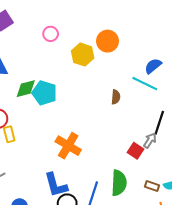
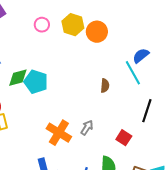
yellow hexagon: (83, 55) -> (73, 25), moved
cyan line: (145, 84) -> (133, 73), turned 35
gray arrow: (150, 140) -> (87, 128), moved

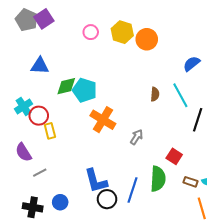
cyan line: (133, 73) -> (180, 95), moved
orange cross: (59, 133) -> (103, 120), moved
red square: (124, 138) -> (174, 156), moved

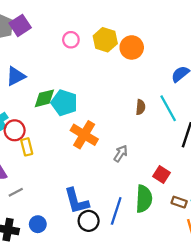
blue triangle: (40, 66) -> (16, 76), turned -30

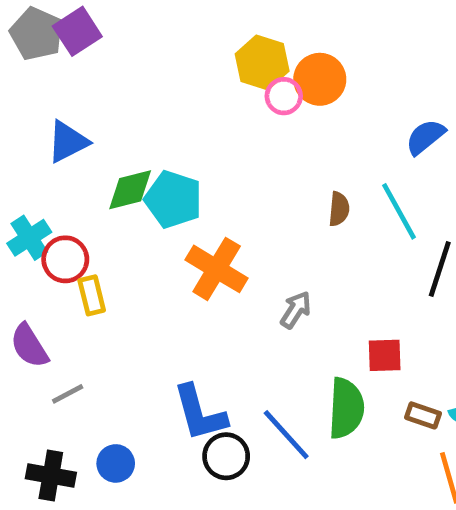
pink circle: (71, 40) -> (284, 96), moved
red square: (161, 174) -> (385, 355), turned -35
blue line: (116, 211) -> (286, 435), turned -60

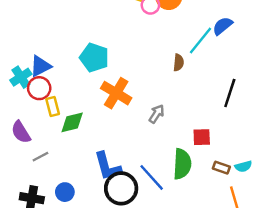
blue triangle: (68, 142) -> (40, 66), moved
green diamond: (130, 190) -> (72, 122), moved
cyan line: (399, 211) -> (201, 40), moved, turned 68
black circle: (226, 456) -> (121, 188), size x1.4

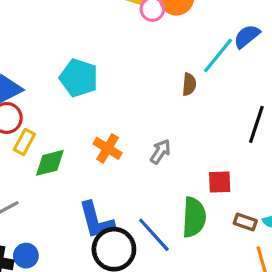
orange cross: (116, 93) -> (108, 148), moved, size x0.7
yellow rectangle: (53, 106) -> (24, 142), turned 42
blue circle: (65, 192) -> (26, 256), moved

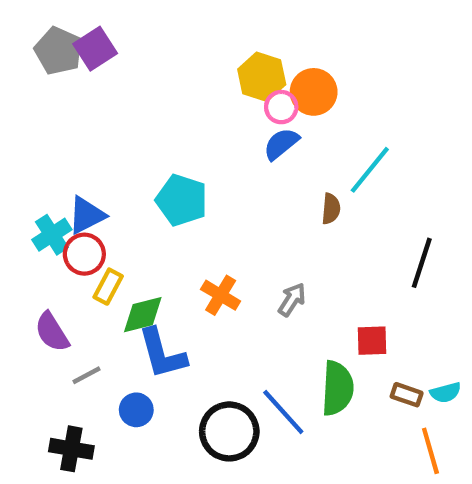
blue semicircle: (247, 36) -> (281, 144), moved
blue L-shape: (96, 220) -> (162, 354), moved
blue circle: (26, 256) -> (136, 410), moved

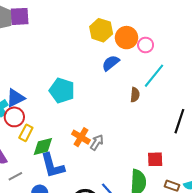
purple square: (95, 49) -> (20, 16), turned 30
pink circle: (281, 107) -> (146, 45), moved
gray arrow: (292, 300) -> (97, 142), moved

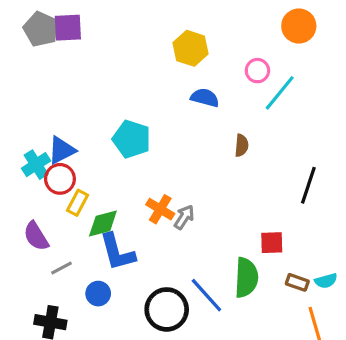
orange circle: (126, 38) -> (299, 26), moved
blue semicircle: (111, 63) -> (205, 98), turned 54
cyan line: (154, 76) -> (280, 93), moved

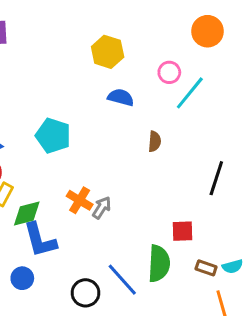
black circle: (167, 309) -> (85, 293), size x0.7

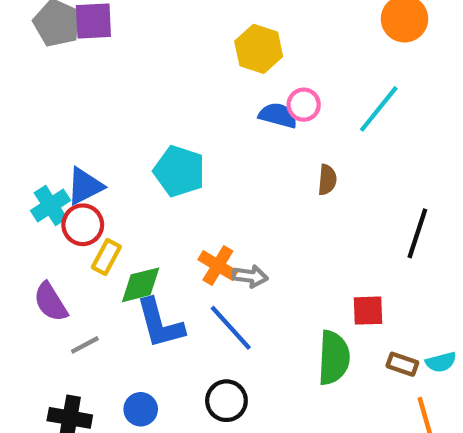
pink circle: (169, 72) -> (304, 105), moved
gray arrow: (102, 208) -> (250, 276), turned 65
blue circle: (22, 278) -> (141, 409), moved
blue line: (122, 280) -> (231, 328), moved

